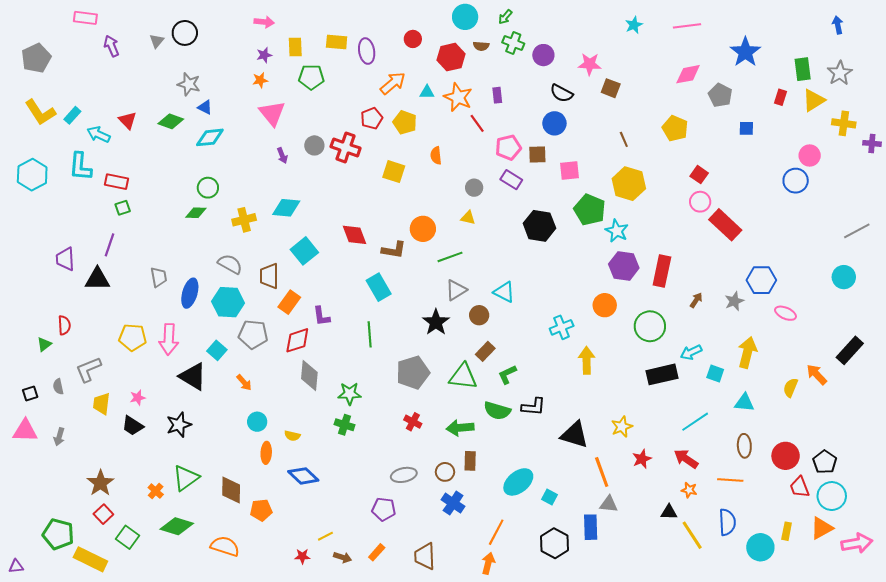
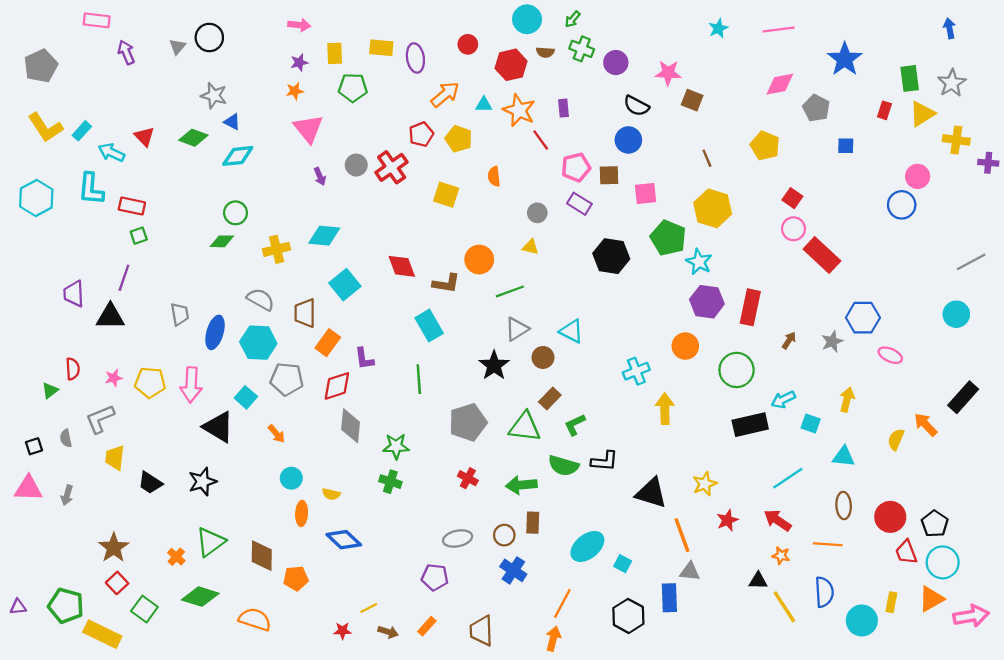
red cross: (346, 147) -> (392, 167), turned 36
yellow arrow: (747, 352) -> (847, 400), size x0.7
pink star: (138, 398) -> (114, 378), moved
purple triangle: (16, 566) -> (18, 607), moved

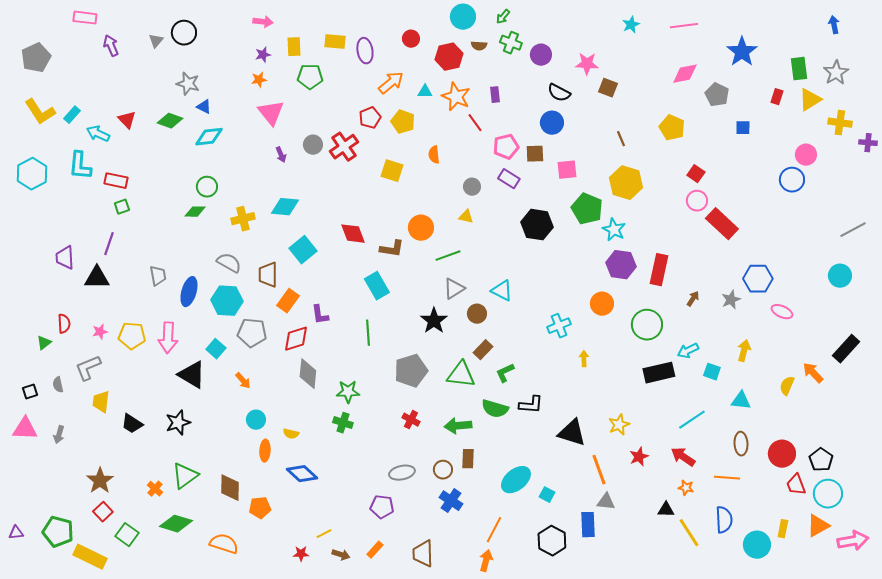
yellow arrow: (665, 409) -> (584, 359), size x0.6

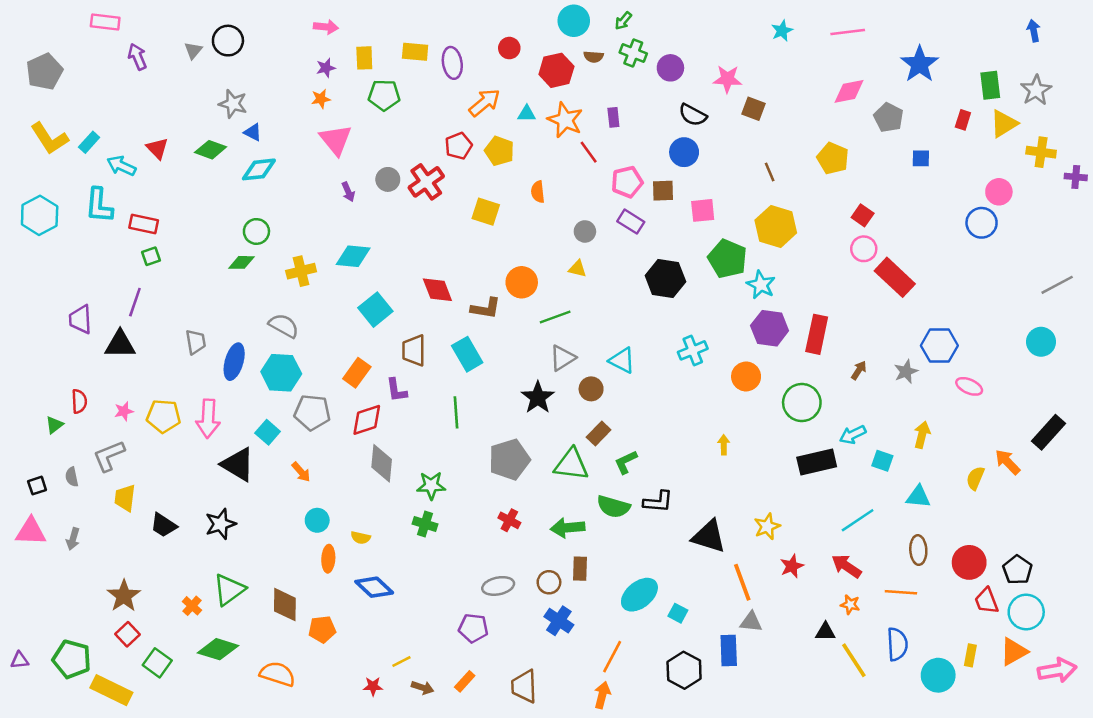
brown trapezoid: (268, 275) -> (414, 350), moved
cyan cross: (559, 326) -> (693, 350), moved

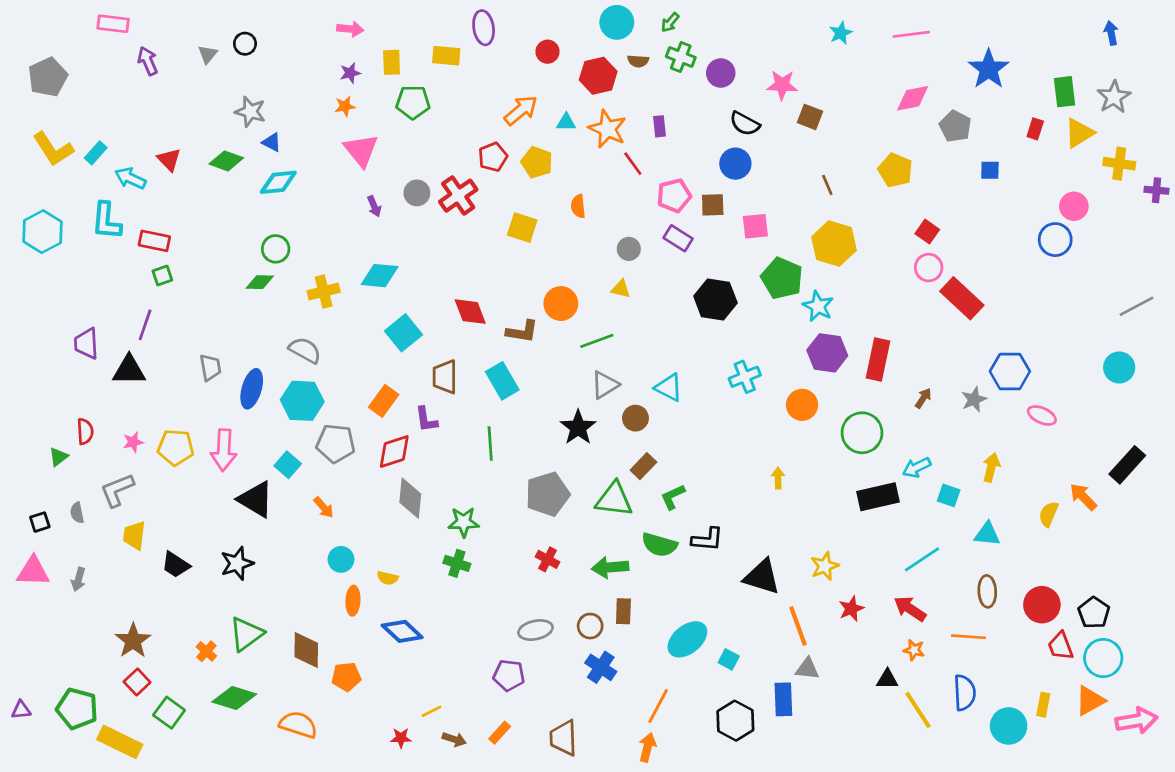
black circle: (228, 41) -> (245, 44), size x0.7
purple ellipse: (452, 63) -> (484, 28), moved

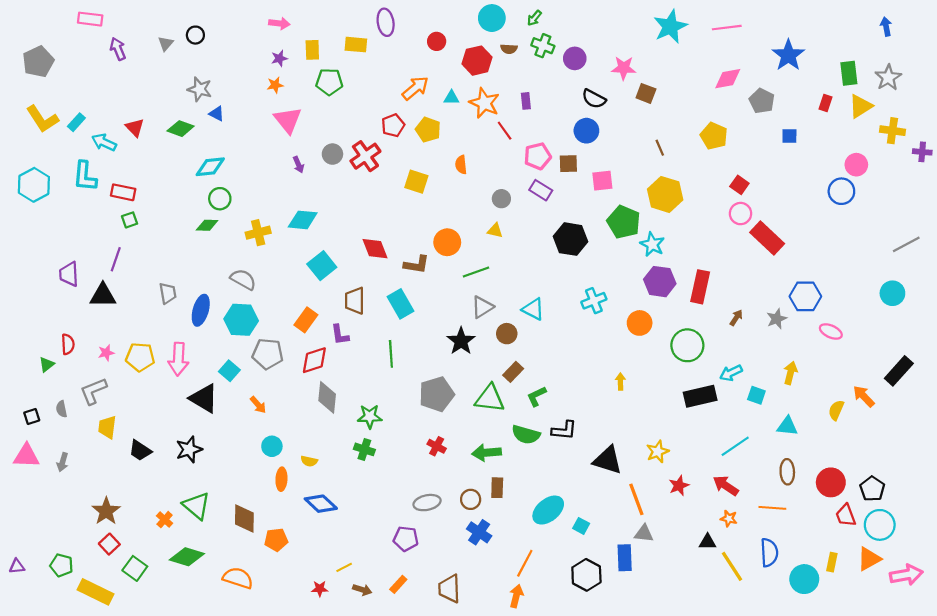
cyan star: (841, 33) -> (670, 27), size x1.8
cyan diamond: (278, 182) -> (210, 167), moved
green triangle: (246, 634) -> (196, 506), turned -44
green pentagon: (77, 709) -> (62, 565), size x0.7

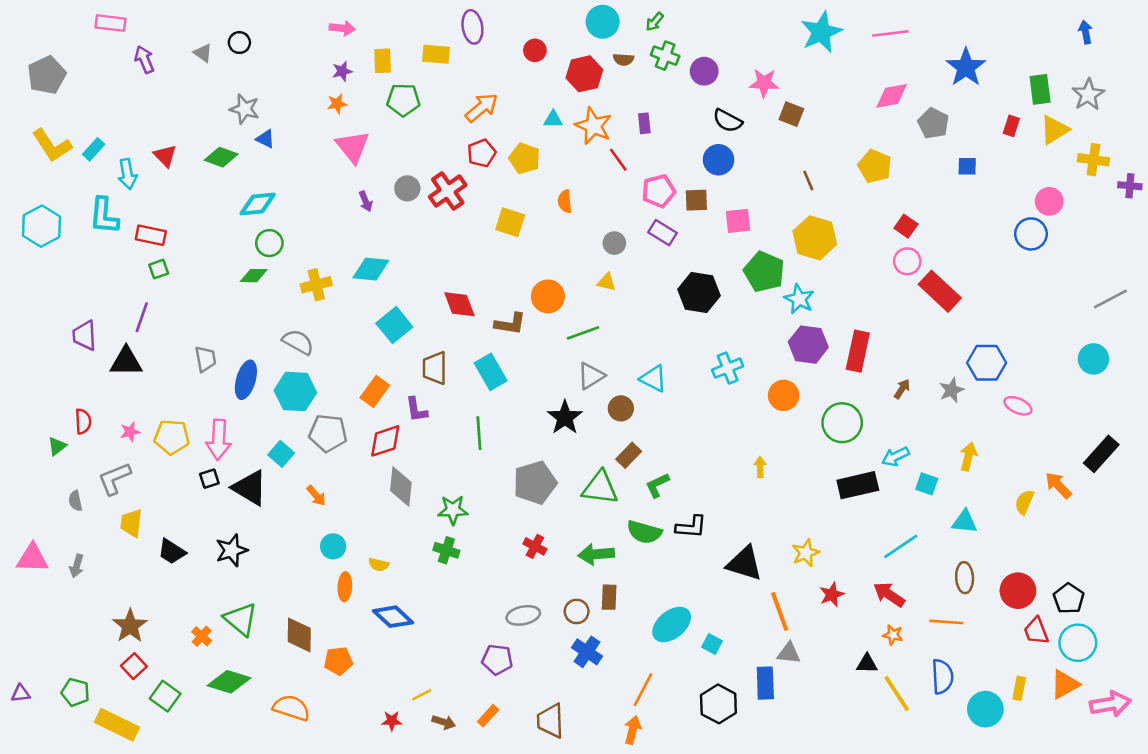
gray triangle: (166, 44) -> (203, 53), turned -35
orange arrow: (415, 88) -> (482, 108), moved
cyan arrow: (104, 142) -> (127, 174), turned -125
black square: (32, 417) -> (209, 479), moved

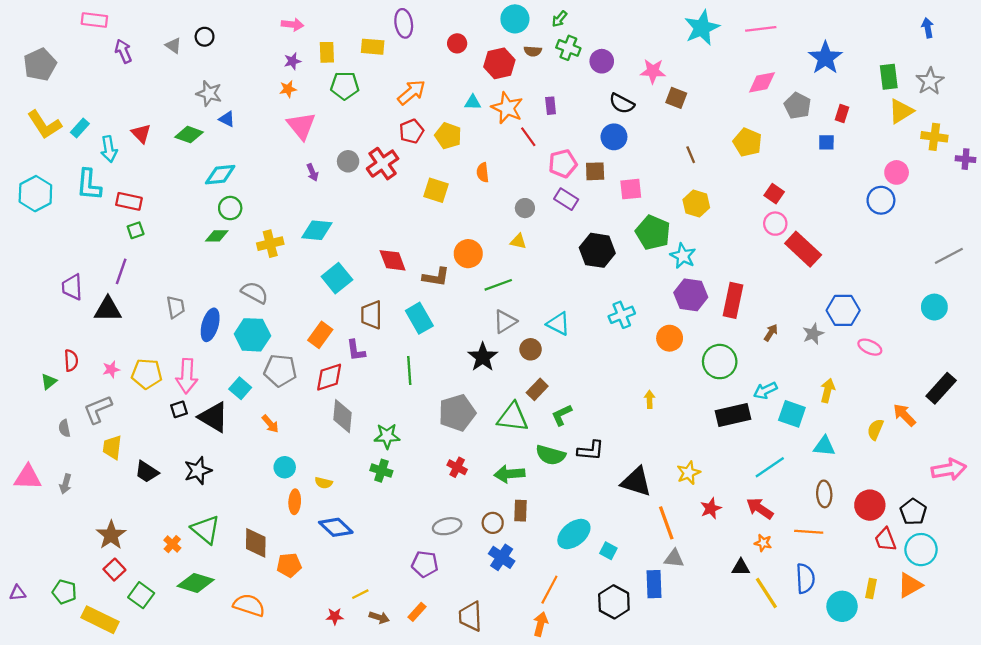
red rectangle: (1011, 126) -> (842, 113), moved
yellow hexagon: (815, 238) -> (696, 204), size x0.7
cyan square: (927, 484) -> (792, 414), size x1.4
pink arrow: (1110, 704) -> (949, 469), moved

